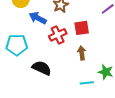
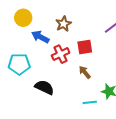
brown arrow: (82, 53) -> (85, 72), turned -32

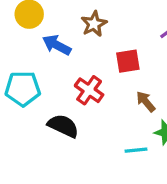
red cross: (61, 54) -> (89, 90), moved, turned -30
brown arrow: (85, 72) -> (146, 102), moved

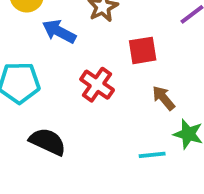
black semicircle: (63, 126) -> (48, 142), moved

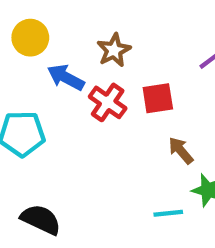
red cross: (97, 85) -> (108, 102), moved
black semicircle: (48, 142) -> (41, 219), moved

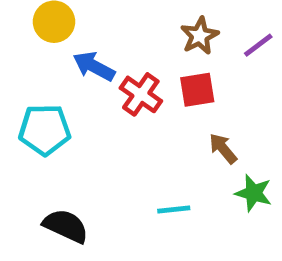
brown star: (114, 50) -> (200, 36), moved
cyan line: (168, 213) -> (174, 210), moved

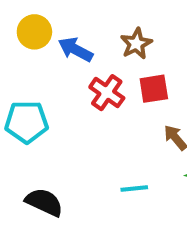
brown star: (200, 36) -> (136, 44), moved
blue arrow: (94, 66) -> (76, 50), moved

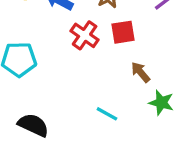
cyan line: (134, 189) -> (107, 114), turned 35

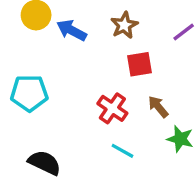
red cross: (85, 35) -> (112, 108), moved

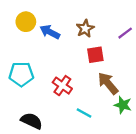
brown arrow: (158, 107) -> (108, 83), size x1.5
red cross: (112, 108) -> (62, 86), moved

